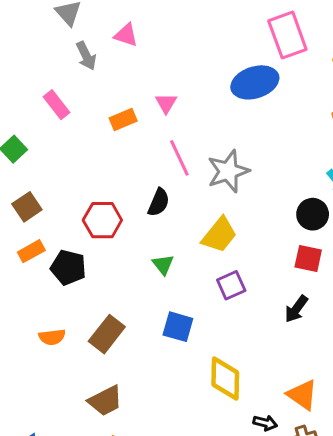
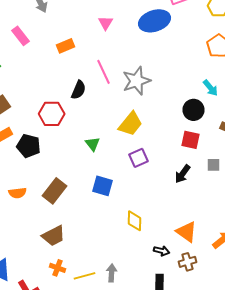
pink triangle: (166, 103) -> (106, 23), moved
black semicircle: (159, 202) -> (78, 90), moved
yellow diamond: (225, 378) -> (134, 221), size x0.7

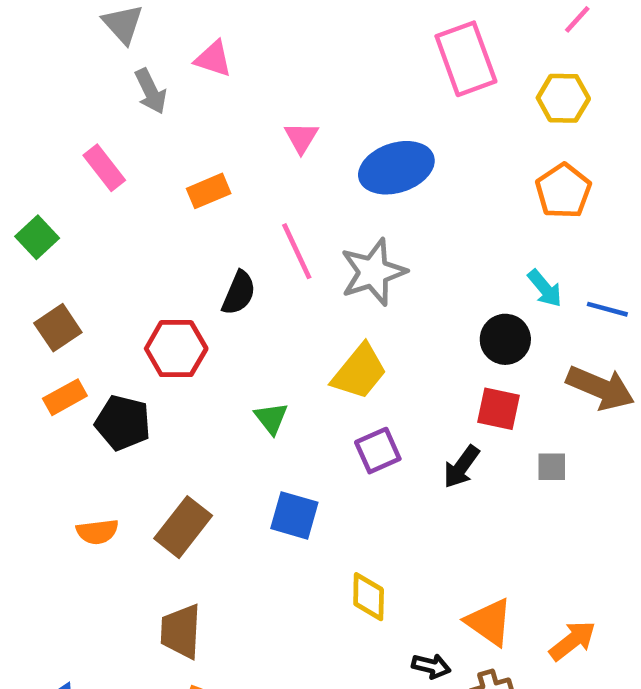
blue ellipse: (154, 21) -> (396, 168), moved
black arrow: (182, 174) -> (461, 467), moved
brown trapezoid: (54, 236) -> (181, 631), turned 120

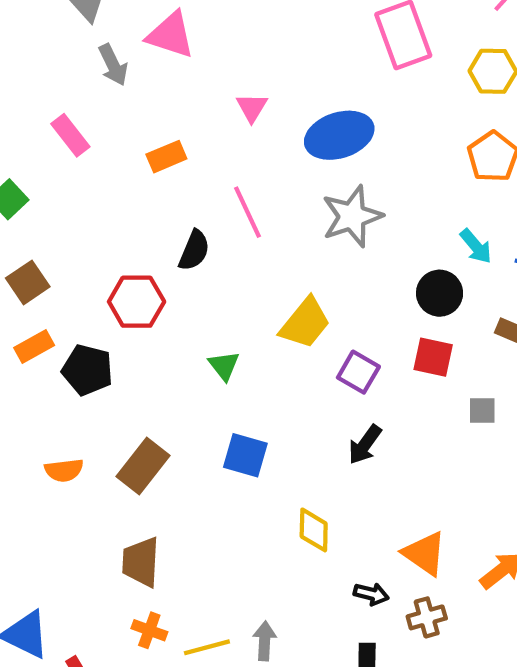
pink triangle: (213, 59) -> (171, 35), size x1.4
gray star: (373, 272) -> (352, 216), moved
purple square: (378, 451) -> (358, 372), moved, turned -36
black arrow: (461, 467) -> (365, 445), moved

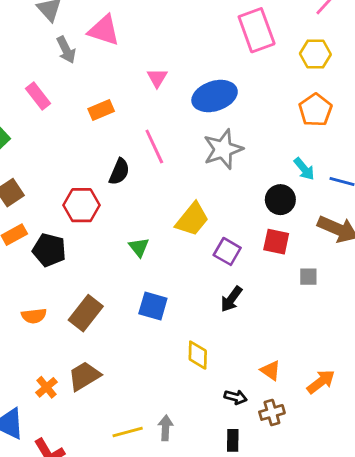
orange triangle: (425, 553) -> (271, 370), size x0.7
brown trapezoid: (141, 562) -> (84, 376), turned 56
orange cross: (149, 630) -> (47, 387), moved, turned 30

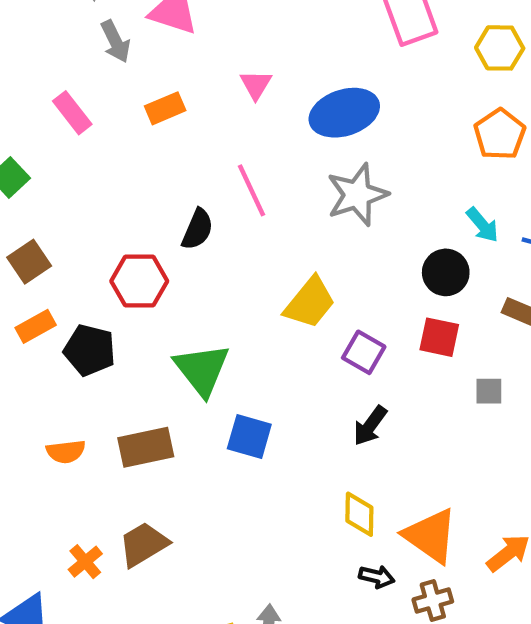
orange rectangle: (101, 110) -> (165, 108), moved
green triangle: (139, 247) -> (202, 370), moved, size x1.8
brown rectangle: (86, 313) -> (146, 447), turned 40
yellow diamond: (198, 355) -> (359, 514), moved
orange triangle: (271, 370) -> (431, 536), size x1.8

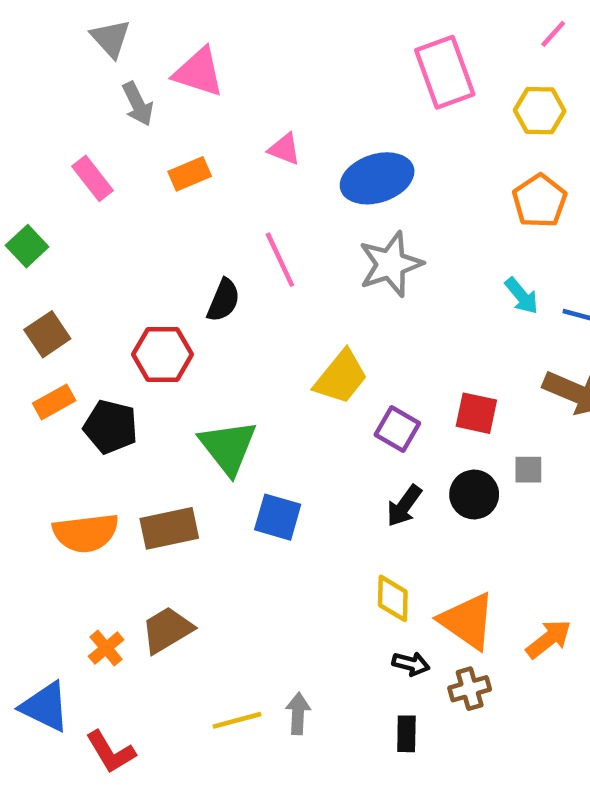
pink triangle: (256, 85) -> (284, 149), turned -40
black circle: (446, 272) -> (474, 494), moved
orange semicircle: (66, 452) -> (86, 533), size x1.6

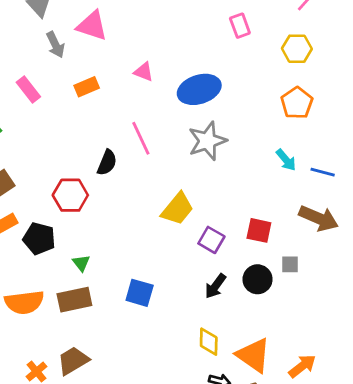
pink rectangle: (445, 72) -> (240, 26), size x0.6
green triangle: (228, 447) -> (81, 263), moved, size x0.5

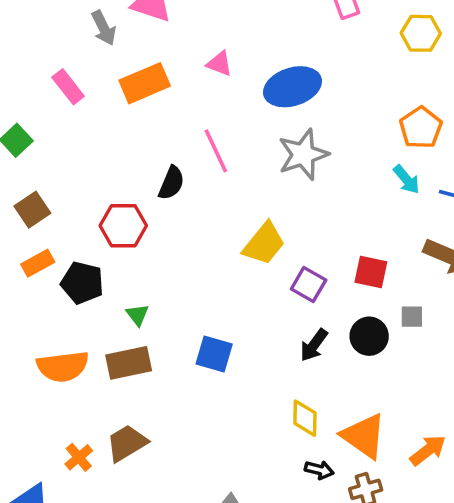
orange rectangle: (87, 87) -> (145, 83), size x1.5
orange pentagon: (297, 103) -> (421, 128), moved

